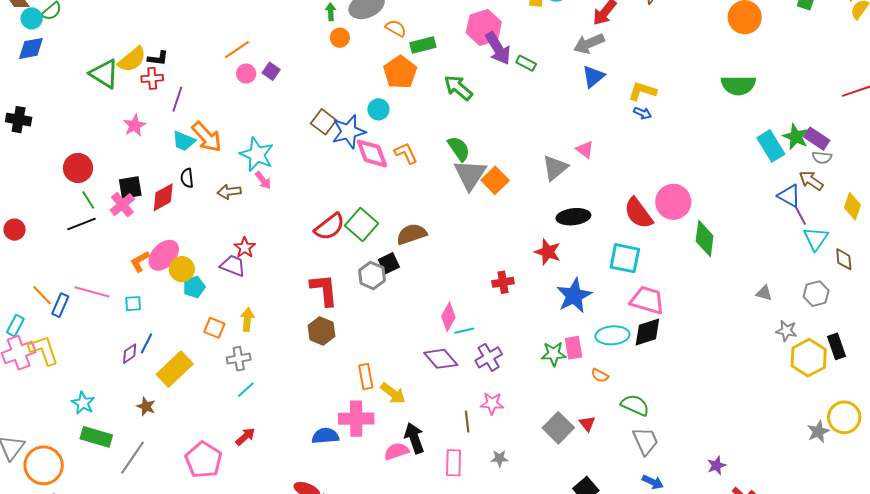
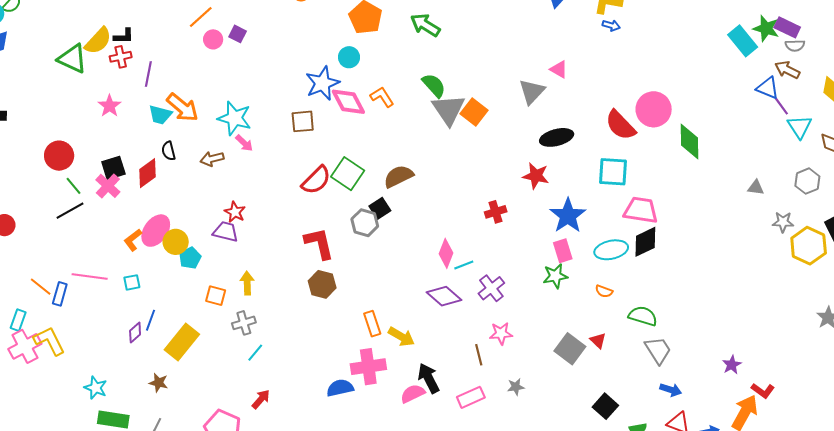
brown square: (324, 122) -> (303, 121), moved, turned -35
pink rectangle: (574, 348) -> (563, 251), moved
pink rectangle: (454, 463) -> (471, 397), turned 72

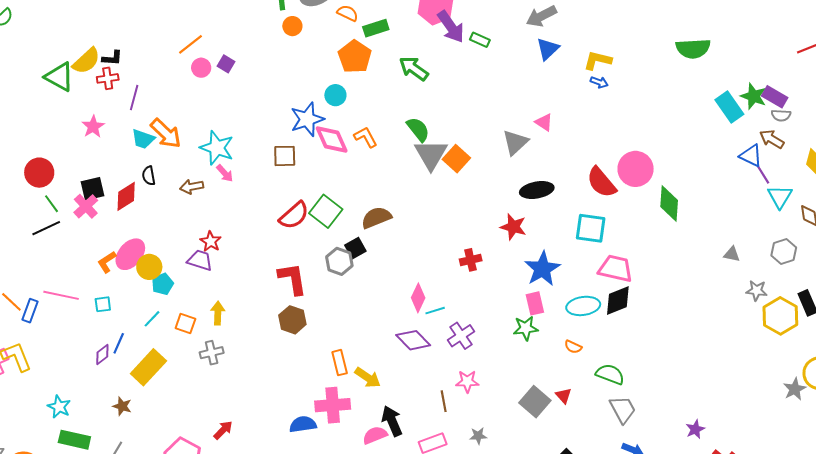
cyan line: (255, 353) -> (152, 319), moved

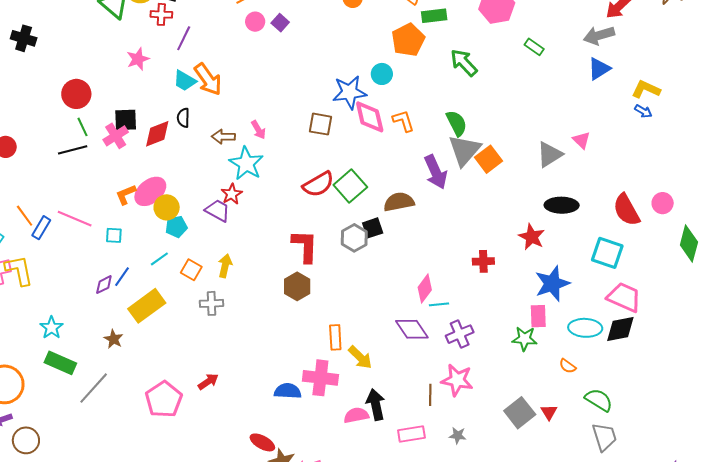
purple arrow: (451, 27) -> (436, 172), moved
cyan star: (217, 148) -> (246, 164), moved
pink circle: (636, 169) -> (663, 203), size x0.6
pink star: (467, 381) -> (457, 380), size x1.4

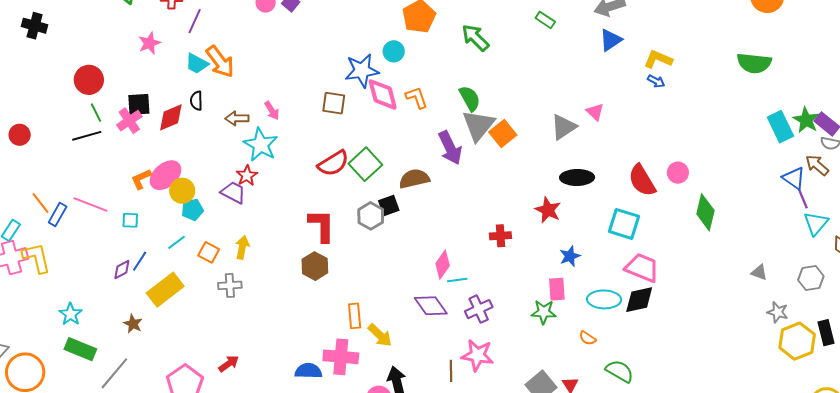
blue star: (552, 284) -> (570, 256), size x0.6

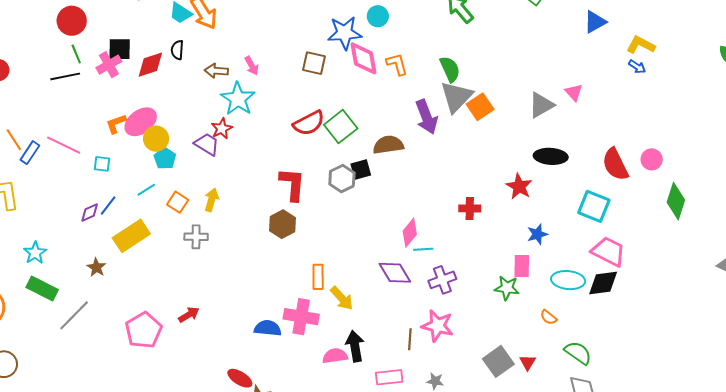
cyan pentagon: (193, 210) -> (165, 158), turned -30

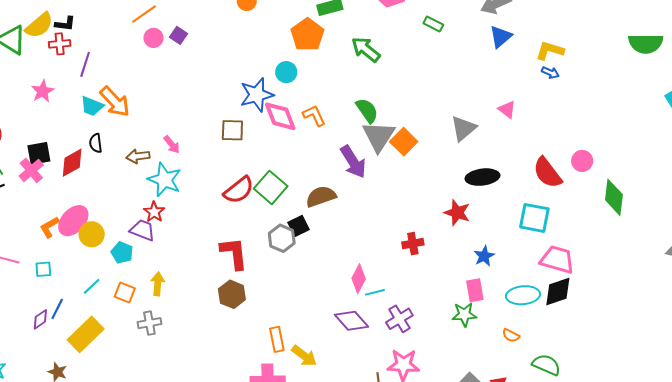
pink triangle: (574, 92) -> (507, 110), moved
cyan pentagon: (165, 158) -> (122, 253), moved

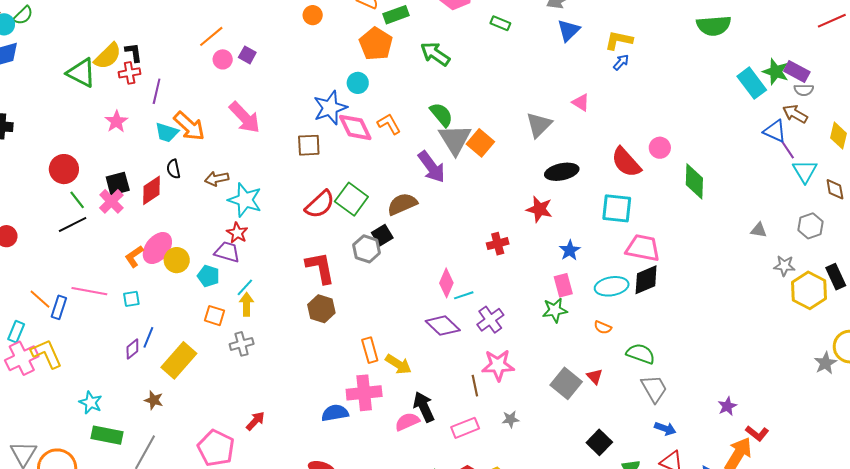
black L-shape: (65, 24) -> (133, 52), turned -100
blue arrow: (550, 73) -> (621, 62), turned -66
pink arrow: (172, 145) -> (245, 118), moved, size x1.8
cyan line: (92, 286) -> (245, 287), moved

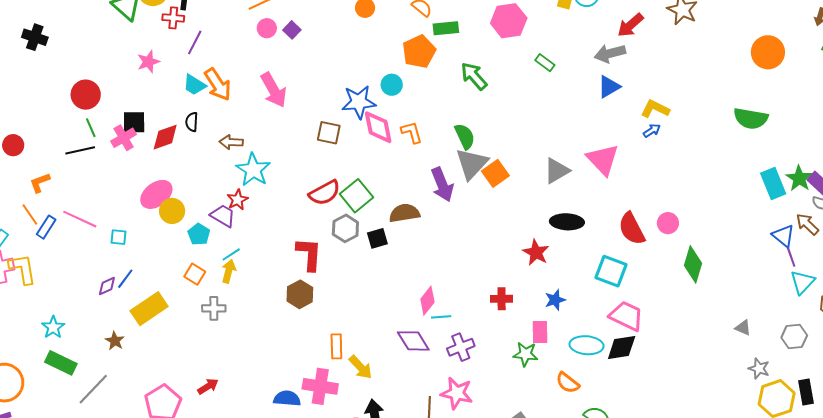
pink triangle: (581, 102) -> (603, 160), size x1.8
red cross: (498, 244) -> (502, 299), moved
gray hexagon: (367, 249) -> (345, 228), moved
orange L-shape: (134, 256) -> (40, 183), moved
orange semicircle: (603, 327) -> (568, 383), size x1.4

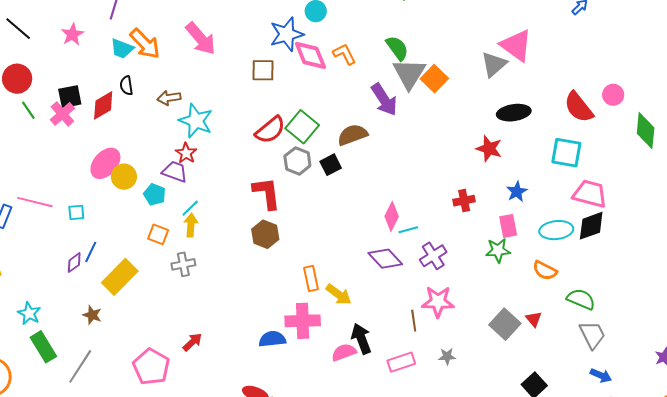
black line: (80, 150) -> (18, 29), moved, turned 64
pink triangle: (603, 160) -> (516, 45), moved
green rectangle: (61, 363) -> (43, 347), turned 44

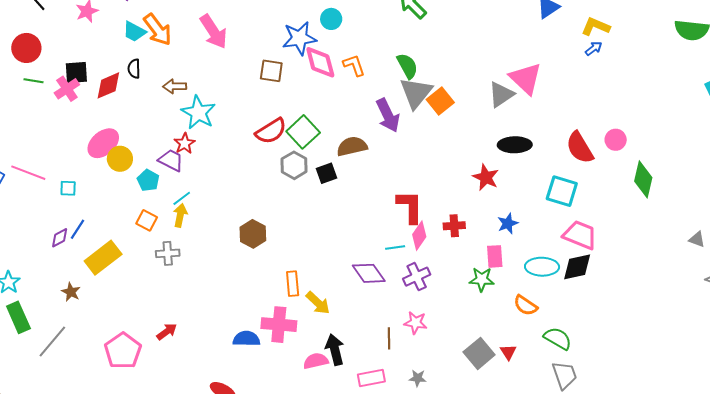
green line: (28, 110) -> (34, 81), turned -54
red L-shape: (267, 193) -> (410, 207), moved
pink diamond: (392, 216) -> (419, 236), moved
pink star: (438, 302) -> (416, 323), size x0.7

